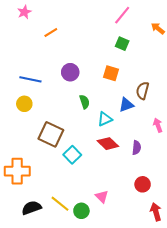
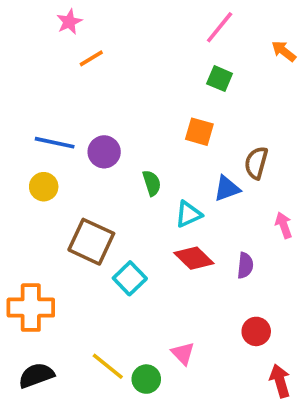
pink star: (24, 12) -> (69, 22), moved
purple circle: (70, 72) -> (104, 152), moved
black semicircle: (31, 208) -> (36, 375), moved

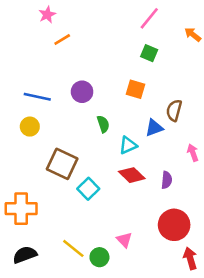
purple circle: (104, 152) -> (82, 92), moved
red circle: (256, 331) -> (174, 225), size x1.6

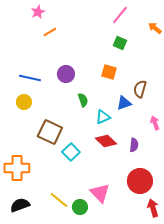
pink triangle: (124, 240) -> (100, 193), size x1.5

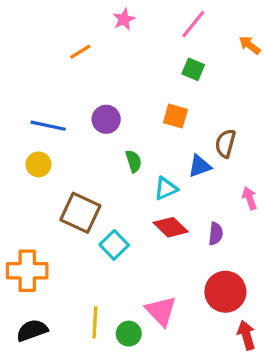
pink star: (38, 12) -> (124, 19), moved
yellow line: (59, 200) -> (95, 322), turned 54

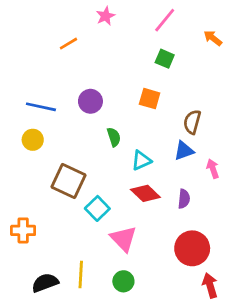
blue triangle: (200, 166) -> (184, 151), moved
orange cross: (27, 271) -> (23, 230), size x0.7
pink triangle: (161, 311) -> (123, 239), moved
black semicircle: (32, 330) -> (45, 283), moved
green circle: (129, 334) -> (123, 281), moved

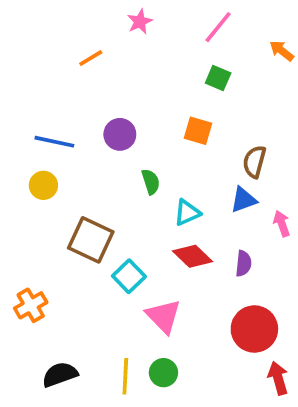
orange cross: (23, 230) -> (31, 305), turned -30
yellow line: (81, 274) -> (125, 376), moved

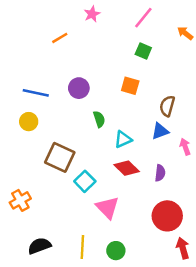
green circle: (163, 373) -> (116, 251), moved

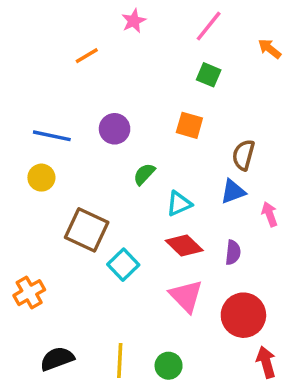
green semicircle: (99, 119) -> (144, 174), turned -119
pink triangle: (108, 208) -> (186, 296), moved

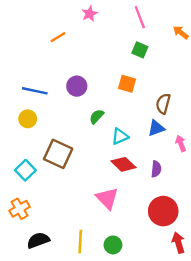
pink line: (209, 26) -> (140, 17), turned -60
cyan square: (123, 265) -> (25, 170), moved
orange cross: (29, 293) -> (20, 209), moved
pink triangle: (186, 296) -> (107, 198), moved

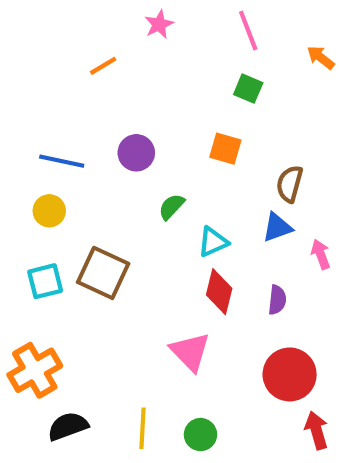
red diamond: (123, 164) -> (219, 292), turned 60
cyan square: (25, 170) -> (45, 281), moved, turned 30
orange cross: (20, 209) -> (35, 370), size x1.4

